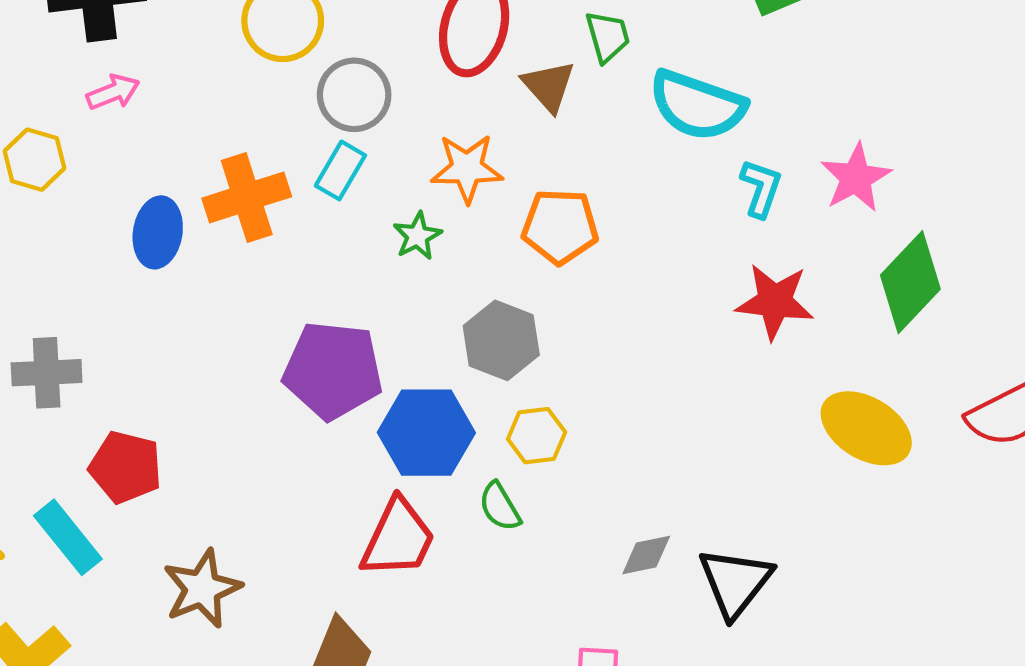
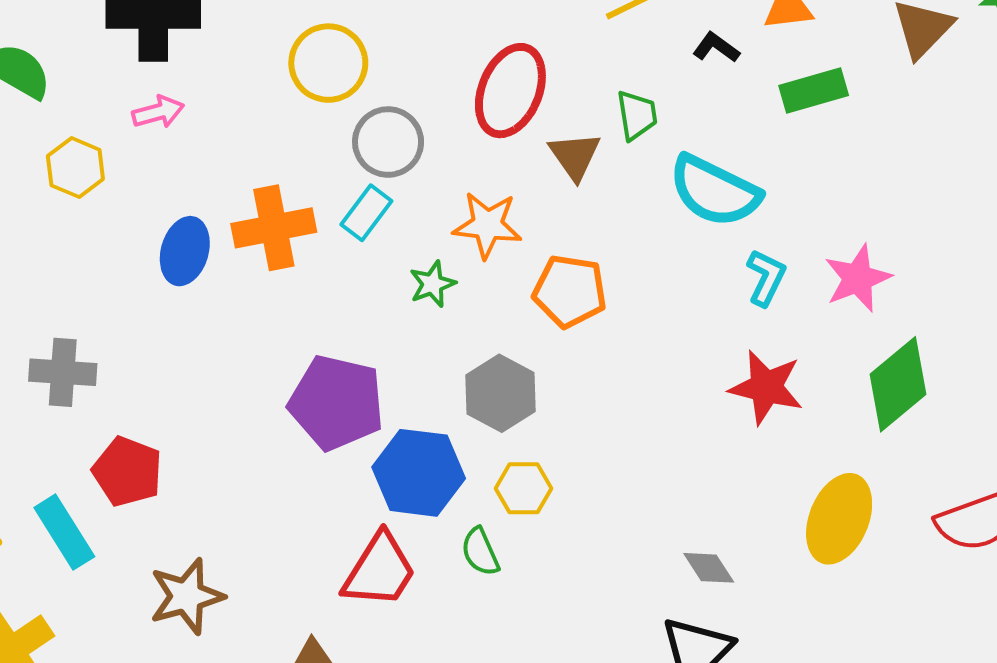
yellow ellipse: (866, 428) -> (839, 519), turned 74
gray diamond: (646, 555) -> (709, 568), moved, turned 62

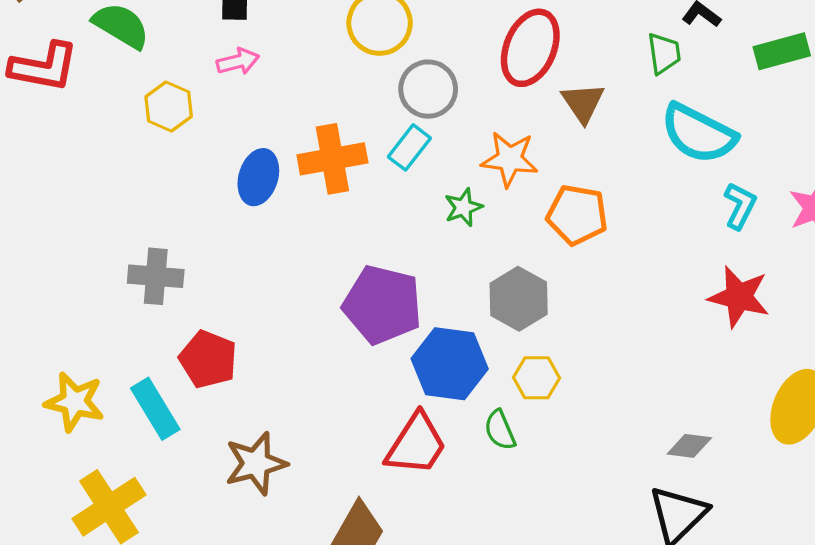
green trapezoid: (637, 115) -> (664, 53), moved
gray diamond: (709, 568) -> (689, 446), turned -51

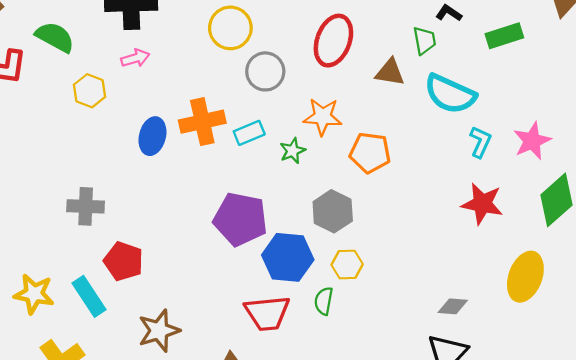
brown triangle: (583, 103) -> (390, 72), moved, turned -44
cyan rectangle: (409, 147) -> (249, 133), moved, turned 32
green semicircle: (500, 430) -> (324, 301), turned 36
red trapezoid: (416, 444) -> (267, 313), turned 54

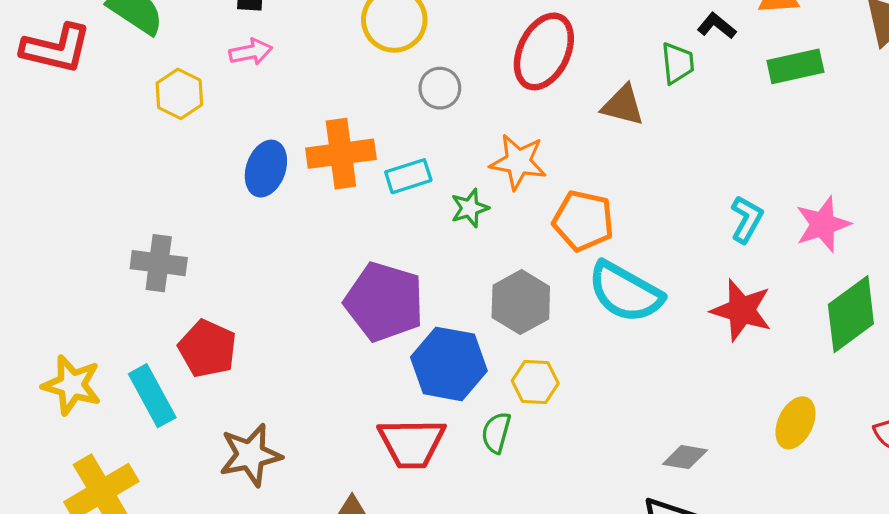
gray circle: (265, 71) -> (440, 88), size x0.7
cyan semicircle: (450, 94) -> (625, 292), moved
yellow ellipse: (525, 277) -> (795, 423), size x0.7

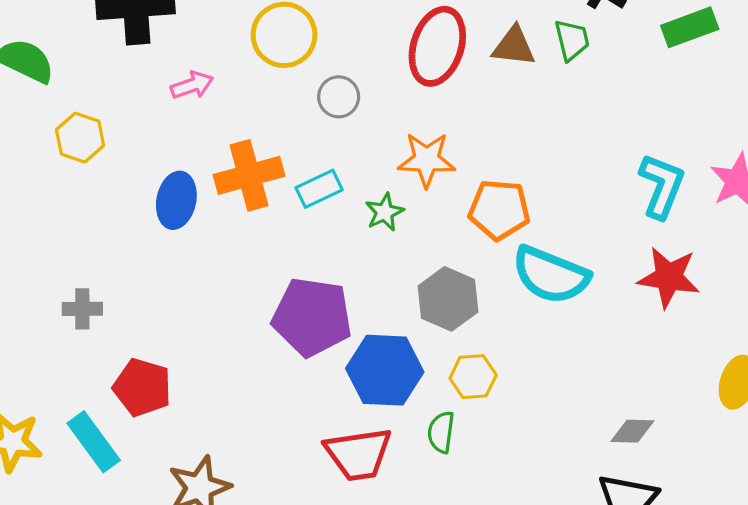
pink arrow: (251, 52) -> (192, 85), moved
brown triangle: (623, 105) -> (514, 46), moved
cyan L-shape: (747, 219) -> (662, 186), size x1.4
gray cross: (159, 263) -> (82, 309), size x0.7

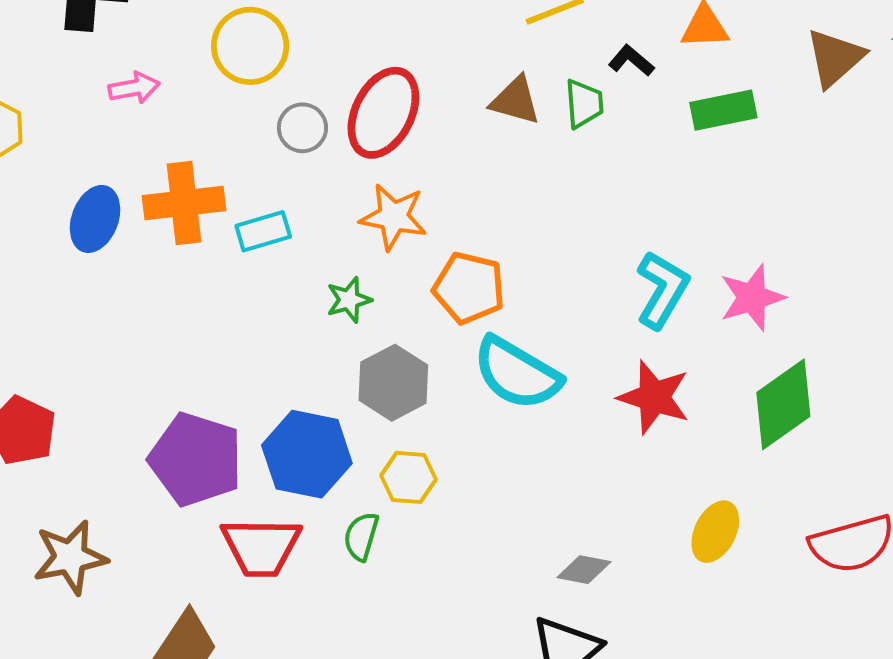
red ellipse: (437, 46) -> (383, 113), moved
green star: (385, 212) -> (349, 300), moved
purple pentagon: (312, 317) -> (196, 459), moved

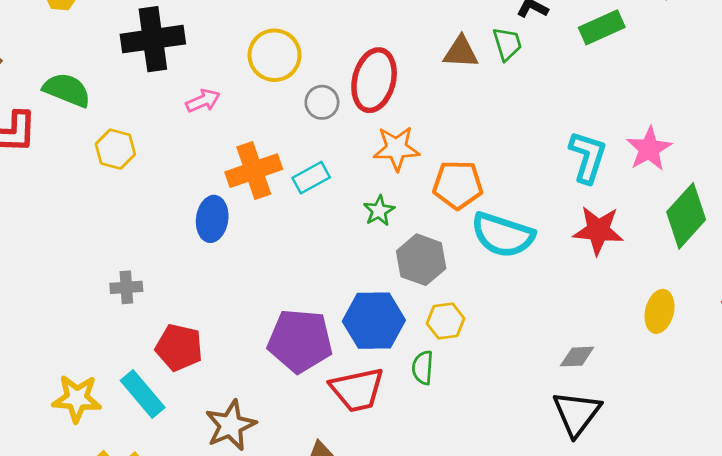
blue ellipse: (95, 219) -> (212, 219), moved

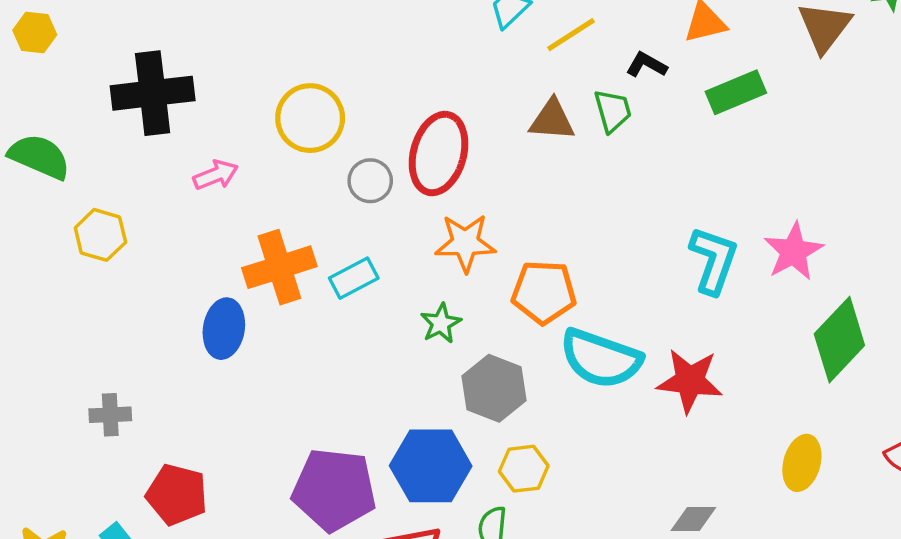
red star: (598, 230) -> (690, 381), moved

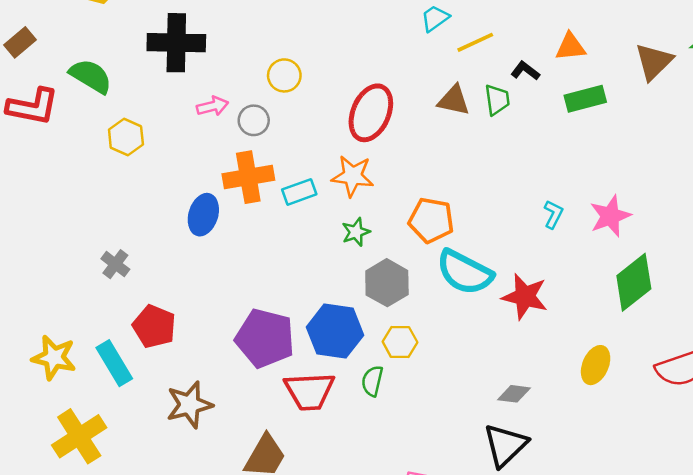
yellow circle: (310, 118) -> (284, 75), size x0.7
gray circle: (370, 181) -> (254, 120), moved
orange star: (465, 243) -> (353, 176), moved
cyan L-shape: (713, 260) -> (553, 214), size x0.6
gray cross: (110, 415) -> (115, 264), turned 32

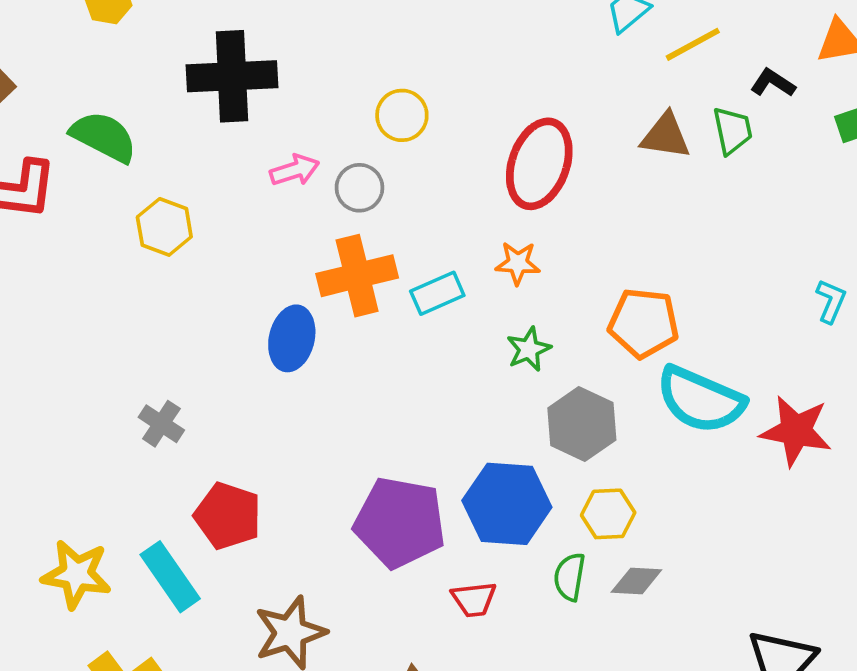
orange star: (353, 176) -> (518, 263), size x0.7
red trapezoid: (309, 391) -> (474, 599), size x0.6
gray diamond: (514, 394) -> (636, 581), moved

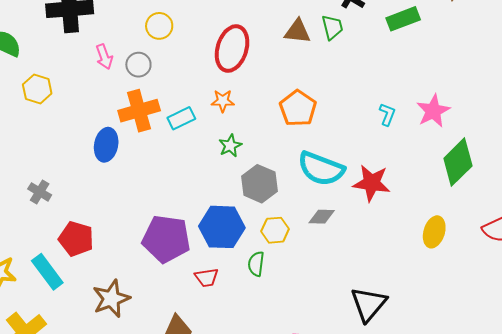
pink arrow: (295, 170) -> (104, 57), turned 90
orange pentagon: (644, 323) -> (298, 108), moved, turned 30
gray diamond: (636, 581) -> (322, 217), moved

